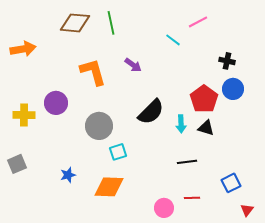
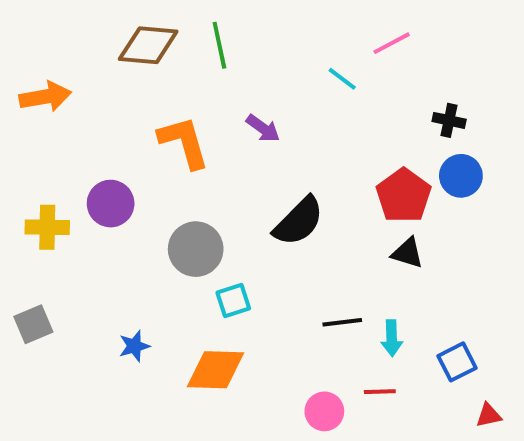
cyan arrow: (181, 124) -> (392, 338), moved
black line: (187, 162) -> (342, 322), moved
red triangle: (247, 210) -> (489, 415), turned 40

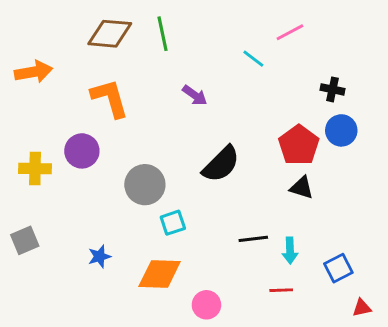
orange L-shape: (184, 142) -> (110, 98), moved
pink circle: (324, 411) -> (206, 305), moved

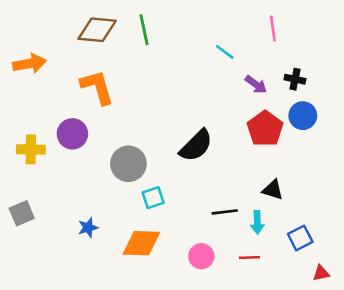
pink line: (290, 32) -> (273, 28), moved, turned -70
purple arrow: (195, 95) -> (256, 84), moved
black triangle: (302, 188) -> (273, 190), moved
pink circle: (206, 305) -> (201, 256), moved

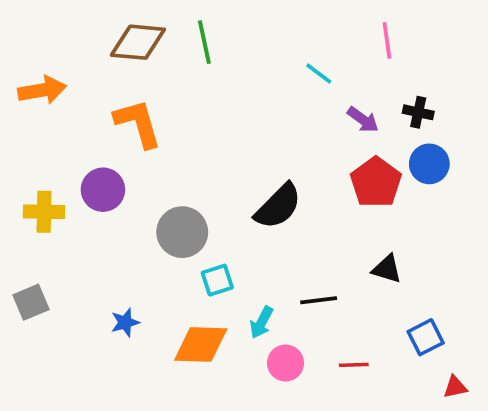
cyan arrow: (257, 222) -> (262, 322), moved, turned 30

